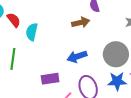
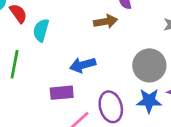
blue arrow: (77, 57) -> (83, 65), moved

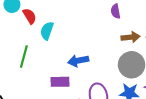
brown arrow: (106, 21) -> (131, 37), moved

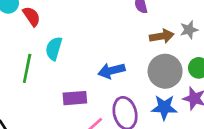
cyan semicircle: (47, 31) -> (54, 49), moved
blue arrow: (78, 61) -> (111, 71), moved

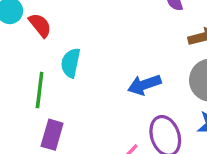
purple rectangle: (75, 98) -> (52, 135), moved, turned -65

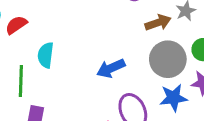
red semicircle: (40, 25) -> (16, 25), turned -80

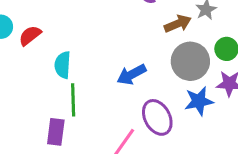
green line: (21, 81) -> (73, 100), moved

